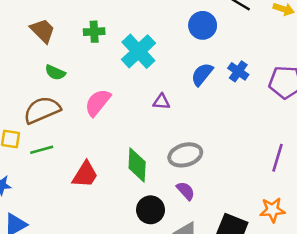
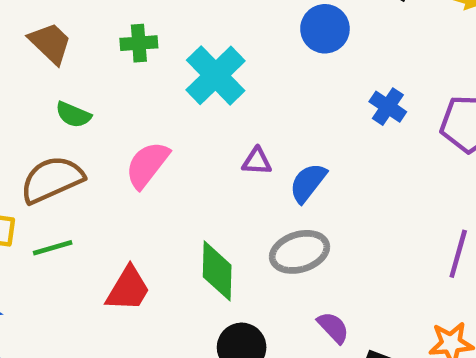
blue semicircle: (202, 74) -> (308, 183), moved
purple semicircle: (186, 191) -> (333, 327), moved

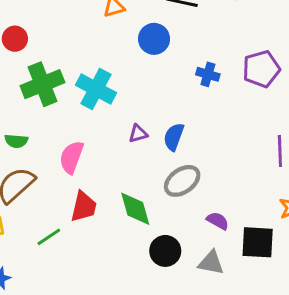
green cross: (139, 43) -> (42, 84), size x1.8
green line: (53, 248) -> (49, 237), moved
red trapezoid: (128, 289) -> (84, 207), moved

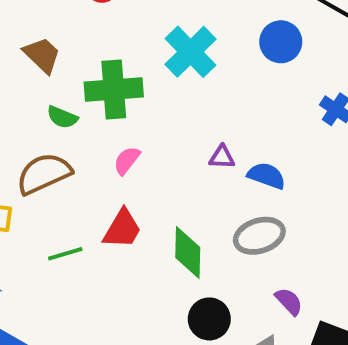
green cross: (42, 84) -> (114, 90), moved
cyan cross: (96, 89) -> (190, 52), moved
blue semicircle: (174, 137) -> (266, 176), turned 72
pink semicircle: (71, 157) -> (127, 160), size x0.7

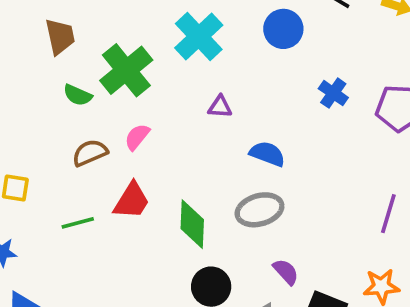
brown trapezoid: (42, 55) -> (60, 37), turned 33
green cross: (114, 90) -> (126, 70), turned -36
purple triangle: (222, 157) -> (220, 107), moved
brown semicircle: (44, 174) -> (90, 153), moved, size x0.7

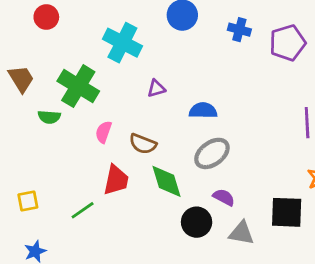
blue cross: (333, 93) -> (239, 30), moved
brown semicircle: (90, 153) -> (143, 144), moved, turned -116
purple semicircle: (286, 272) -> (224, 197), moved

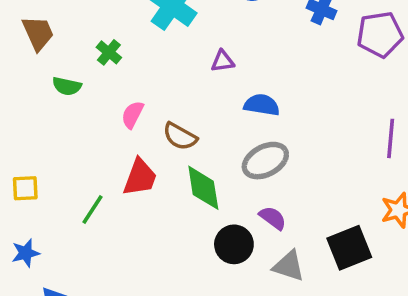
green cross: (78, 86) -> (109, 52), size x0.5
purple triangle: (156, 88) -> (222, 61), moved
green line: (83, 210) -> (92, 209), turned -30
black square: (287, 212) -> (349, 248), turned -32

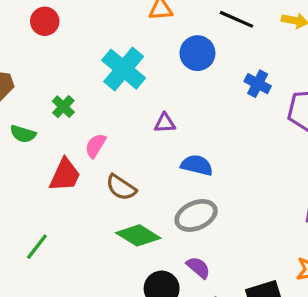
pink semicircle: (133, 115) -> (95, 146), moved
red trapezoid: (140, 177) -> (65, 175), moved
green diamond: (203, 188) -> (138, 235), turned -54

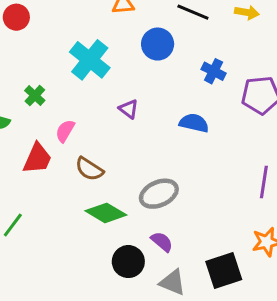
purple triangle: (165, 123) -> (129, 109), turned 42
blue semicircle: (197, 165) -> (194, 123), moved

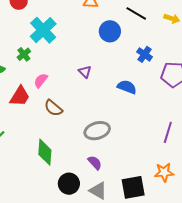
cyan cross: (90, 60) -> (43, 30), moved
green diamond: (106, 213) -> (45, 152), moved, turned 56
black circle: (128, 262) -> (69, 184), moved

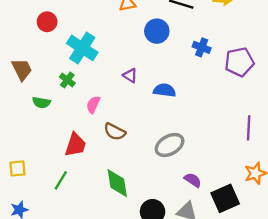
purple triangle: (85, 72) -> (130, 75), moved
blue semicircle: (127, 87) -> (164, 90), moved
red trapezoid: (20, 96) -> (75, 145), moved
purple semicircle: (95, 163) -> (193, 180), moved

